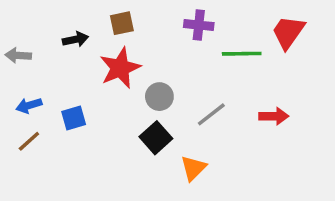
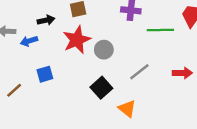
gray circle: (159, 97) -> (104, 50), moved
blue arrow: (29, 105) -> (29, 41), moved
orange triangle: (193, 168) -> (127, 109), turned -36

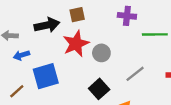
black arrow: (46, 20) -> (47, 25), size x1.5
blue arrow: (29, 41) -> (21, 55), moved
blue square: (45, 74) -> (46, 76), size x1.6

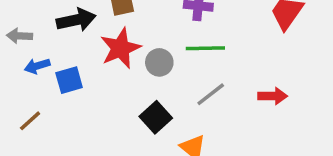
green line: (155, 34) -> (205, 48), moved
blue square: (46, 76) -> (69, 80), moved, size x0.7

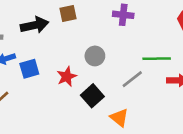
red star: (120, 48) -> (67, 77), moved, size x0.7
green line: (205, 48) -> (157, 59), moved

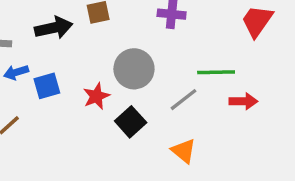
gray circle: (95, 56) -> (134, 69), size x1.5
orange triangle: (119, 118) -> (184, 151), moved

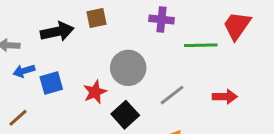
green line: (216, 72) -> (201, 45), moved

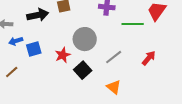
red arrow: (225, 97) -> (149, 58), turned -49

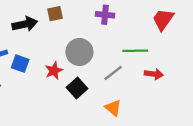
green line: (133, 24) -> (135, 51), moved
blue square: (34, 49) -> (20, 64), turned 35
red arrow: (149, 58) -> (154, 74), turned 56

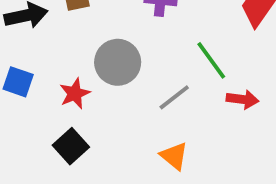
green line: (135, 51) -> (211, 60), turned 55
black square: (77, 88) -> (71, 146), moved

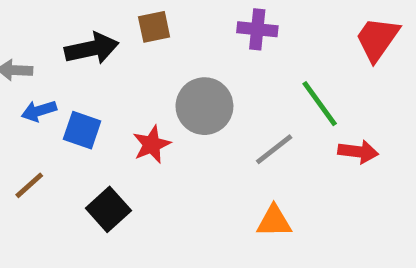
black square: (71, 146) -> (108, 209), moved
orange triangle: (174, 156) -> (274, 221), turned -40

